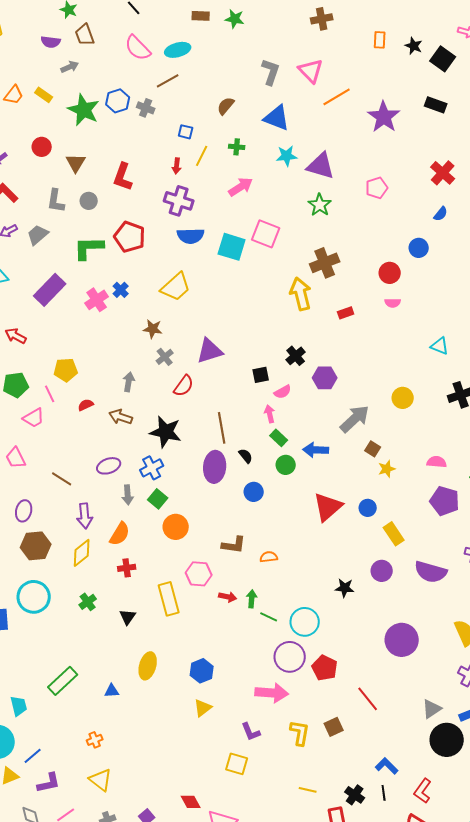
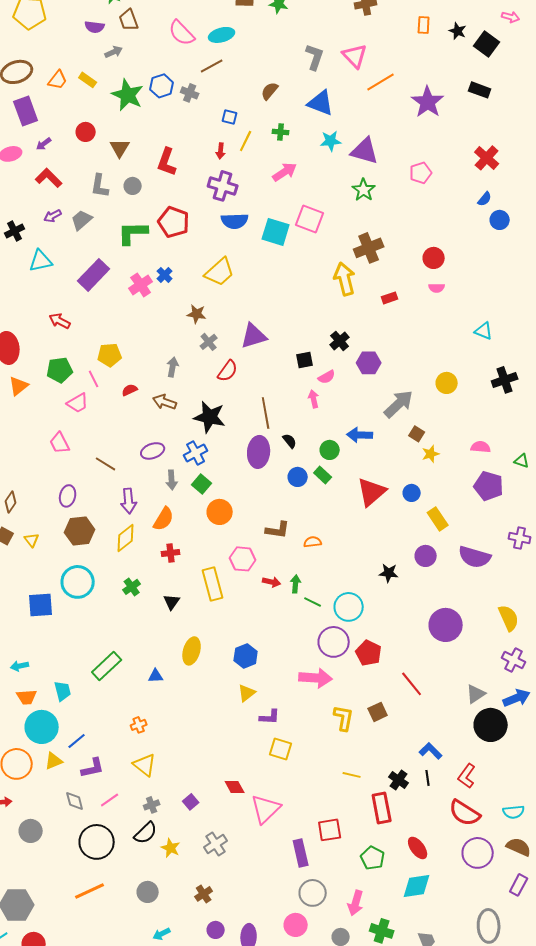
blue circle: (419, 248) -> (500, 220), moved
green rectangle: (279, 438) -> (323, 475), moved
purple L-shape: (251, 732) -> (270, 717), moved, turned -65

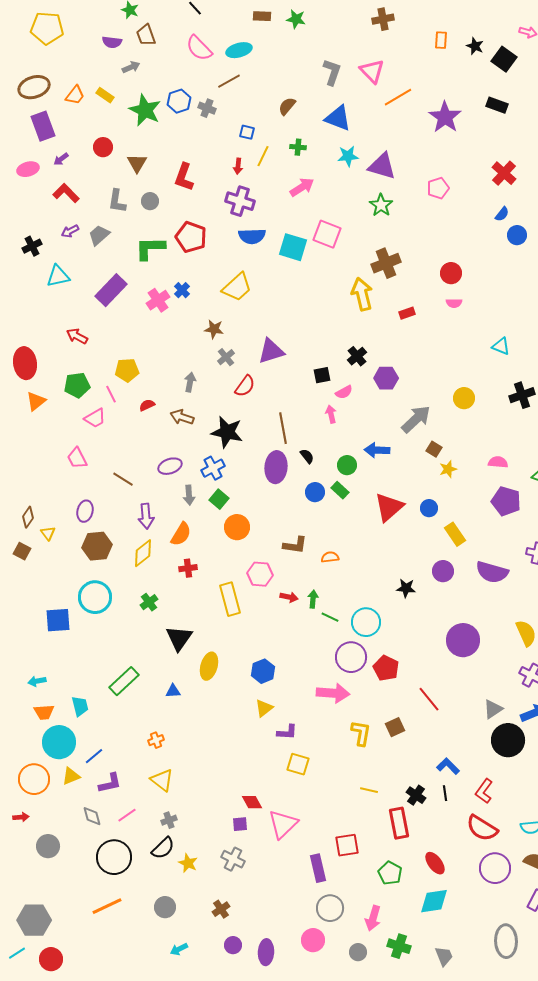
yellow triangle: (32, 540) -> (48, 533), moved
black triangle: (172, 602) -> (179, 638), moved, size x1.6
purple square: (191, 802) -> (240, 824), moved, turned 35
gray cross: (216, 844) -> (233, 859), turned -30

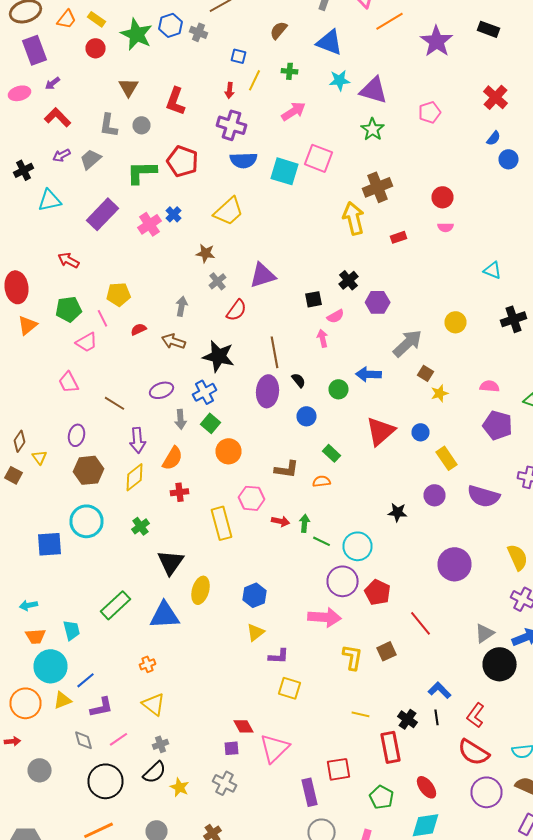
red circle: (103, 147) -> (96, 48), moved
green rectangle: (340, 490) -> (332, 453), moved
blue triangle: (173, 691) -> (164, 615), size x2.0

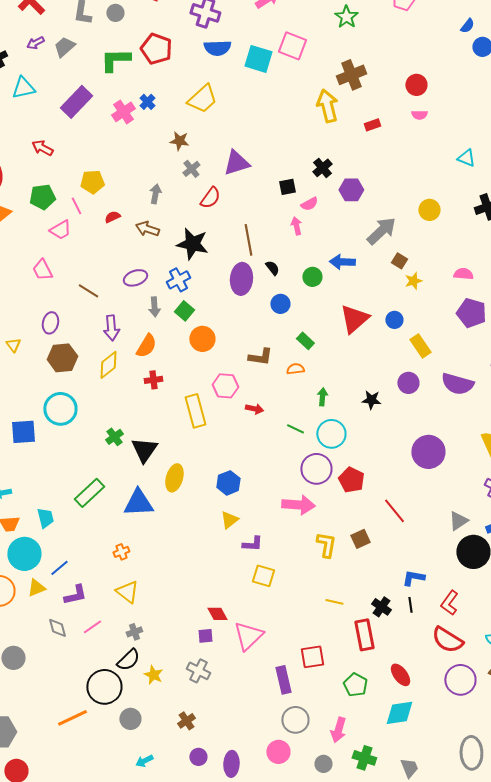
green arrow: (304, 523) -> (322, 397), moved
green cross: (140, 526) -> (114, 437), moved
blue L-shape: (440, 690) -> (413, 578), turned -35
black circle: (106, 781) -> (104, 687), moved

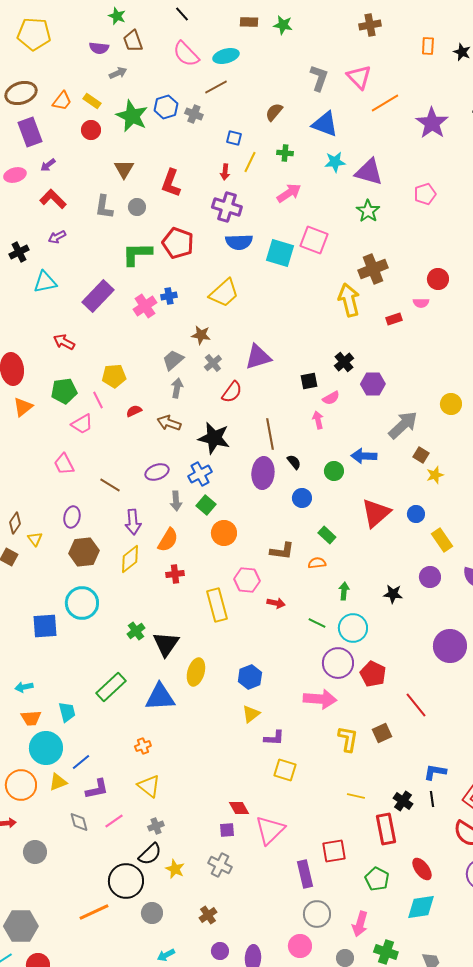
gray trapezoid: (64, 47) -> (173, 360), moved
blue cross: (147, 102) -> (169, 296), turned 35
pink semicircle: (419, 115) -> (421, 303), moved

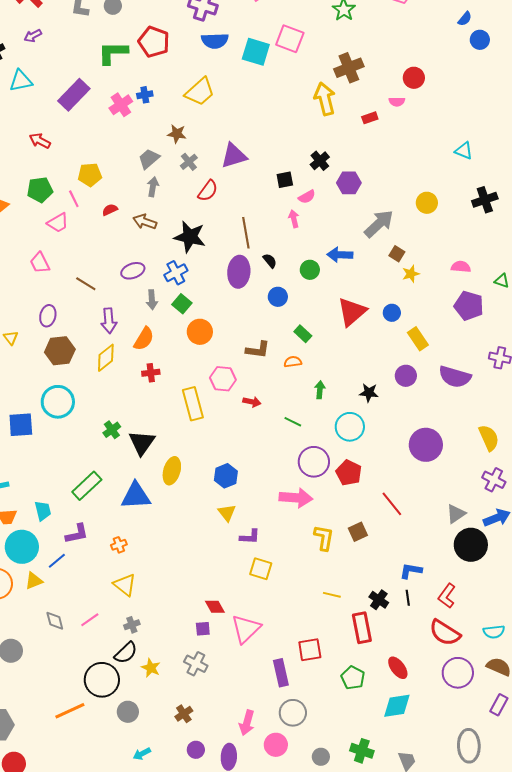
cyan circle: (353, 628) -> (350, 427), moved
yellow triangle: (251, 714) -> (227, 513), turned -30
purple L-shape: (97, 789) -> (77, 534), moved
pink arrow: (360, 924) -> (247, 723), moved

